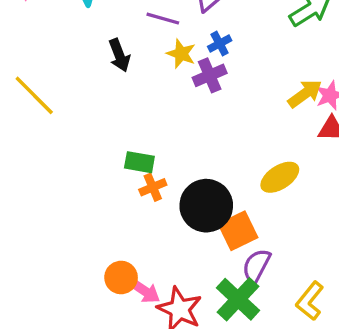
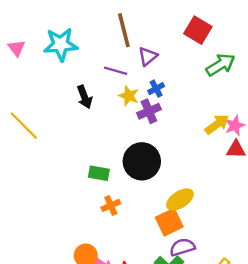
yellow ellipse: (280, 177) -> (180, 199), moved
orange cross: (153, 187) -> (111, 205), moved
black circle: (206, 206) -> (142, 161), moved
purple semicircle: (256, 266) -> (182, 247), turned 45

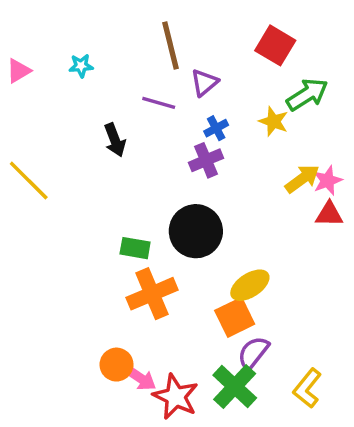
cyan star: (61, 44) -> (81, 66), size x0.5
pink triangle: (17, 48) -> (19, 71), turned 36
yellow star: (129, 96) -> (274, 121), moved
orange cross: (111, 205) -> (152, 294), size x1.8
purple semicircle: (182, 247) -> (253, 353), turned -35

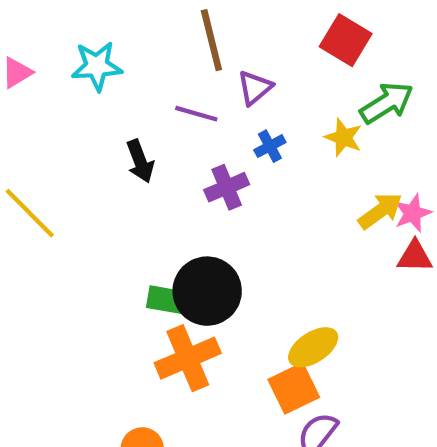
cyan star: (81, 66) -> (97, 66), size x1.6
purple cross: (206, 160) -> (227, 187), moved
black circle: (196, 231) -> (207, 291), moved

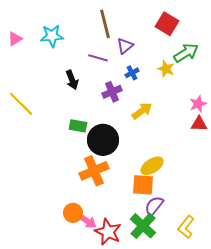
yellow arrow: (380, 211) -> (142, 111), moved
green rectangle: (166, 300) -> (78, 126), moved
orange square: (294, 388) -> (143, 185), turned 30

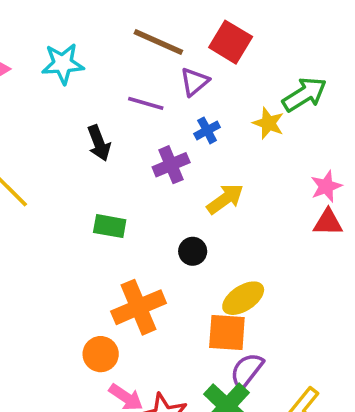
brown line: (105, 24) -> (158, 42), turned -52
red square: (167, 24) -> (231, 42), moved
black circle: (103, 140) -> (193, 251), moved, size x0.5
orange circle: (73, 213) -> (101, 354), moved

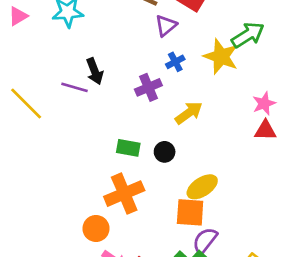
purple line: (146, 103) -> (74, 87), moved
yellow star: (268, 123) -> (221, 56), size x1.5
green rectangle: (110, 226) -> (128, 148), moved

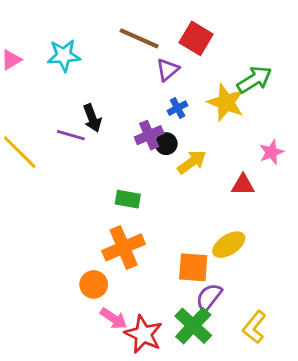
red triangle: (265, 130) -> (243, 185), moved
black circle: (165, 152) -> (166, 144), moved
yellow ellipse: (202, 187) -> (229, 245), moved

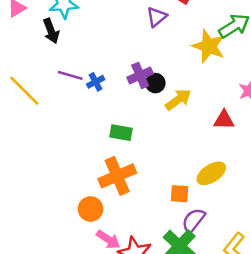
blue cross: (178, 108) -> (96, 82), moved
black arrow: (92, 118) -> (51, 31), moved
orange square: (193, 267) -> (180, 194), size x0.7

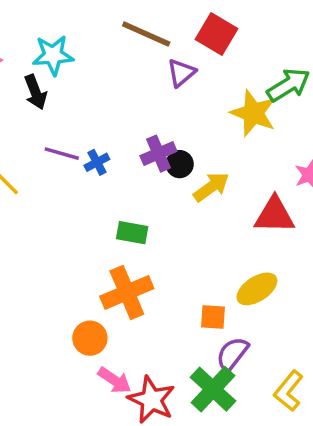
red triangle: (224, 120) -> (275, 215), size x1.4

